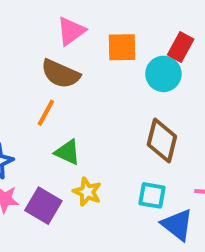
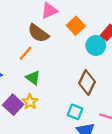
orange square: (122, 47) -> (76, 26), turned 36
yellow star: (87, 192) -> (30, 102), moved

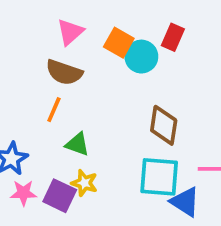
cyan circle: (96, 45) -> (141, 57), moved
cyan square: (75, 112) -> (159, 177), size x1.6

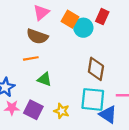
orange line: (54, 110) -> (31, 58), turned 56
yellow star: (84, 183) -> (62, 111), moved

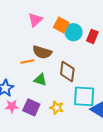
red rectangle: (102, 17) -> (92, 36), moved
brown semicircle: (37, 36) -> (42, 52), moved
brown diamond: (96, 69) -> (67, 72), moved

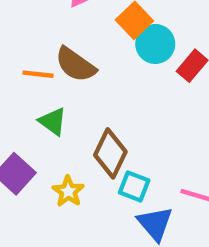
brown diamond: (67, 72) -> (110, 153), moved
cyan square: (84, 96) -> (134, 186), size x0.6

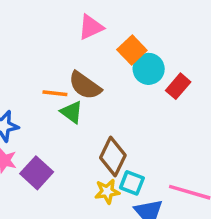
green triangle: (53, 121) -> (72, 112), moved
yellow star: (68, 191) -> (107, 191), moved, turned 30

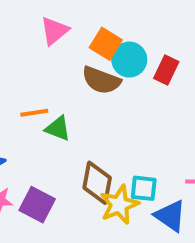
brown semicircle: (85, 85) -> (101, 80), moved
brown diamond: (113, 156) -> (97, 183), moved
yellow star: (107, 191) -> (119, 205), size x1.4

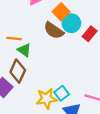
brown diamond: (97, 183) -> (18, 71), moved
cyan square: (144, 188) -> (62, 93), turned 32

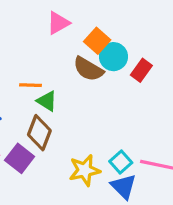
cyan square: (62, 93) -> (121, 162), moved

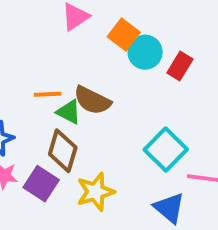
brown semicircle: (88, 69) -> (92, 100), moved
cyan square: (121, 162) -> (166, 149), moved, size x1.5
yellow star: (85, 170) -> (95, 192), moved

